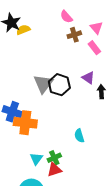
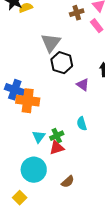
purple triangle: (88, 78) -> (83, 85), moved
gray triangle: (43, 84) -> (51, 43), moved
cyan semicircle: (79, 136) -> (82, 124), moved

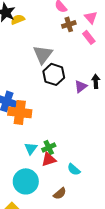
purple triangle: (83, 85) -> (81, 86), moved, turned 48
cyan semicircle: (82, 124) -> (74, 169), moved, turned -32

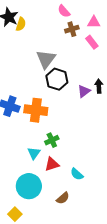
pink triangle: (91, 17) -> (94, 22), turned -48
yellow semicircle: (18, 19) -> (21, 24), turned 128
orange cross: (20, 112) -> (36, 110), moved
green cross: (49, 147) -> (52, 140), moved

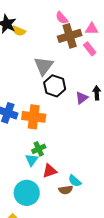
yellow semicircle: (21, 24) -> (19, 31), turned 96
brown cross: (72, 29) -> (70, 36), size x1.6
green cross: (52, 140) -> (39, 149), moved
brown semicircle: (63, 198) -> (66, 190), moved, turned 32

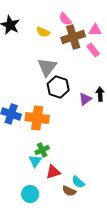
yellow semicircle: (19, 31) -> (43, 32), moved
brown semicircle: (66, 190) -> (69, 191), turned 32
cyan circle: (27, 193) -> (30, 194), size x0.7

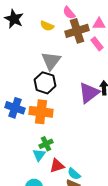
black hexagon: (58, 87) -> (45, 83), moved
purple triangle: (85, 99) -> (89, 93), size x1.6
cyan semicircle: (78, 182) -> (74, 174), moved

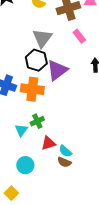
pink rectangle: (97, 44) -> (79, 36), moved
purple triangle: (89, 93) -> (57, 70), moved
cyan triangle: (39, 155) -> (21, 130), moved

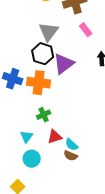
cyan triangle: (21, 130) -> (27, 137), moved

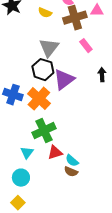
orange cross: (39, 83) -> (39, 99), turned 35
green cross: (44, 115) -> (44, 131), size x1.6
cyan circle: (32, 159) -> (21, 178), moved

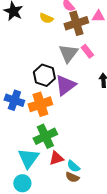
gray triangle: (49, 48) -> (68, 53), moved
orange cross: (39, 99) -> (40, 104), turned 30
cyan triangle: (27, 153) -> (28, 158), size x1.6

